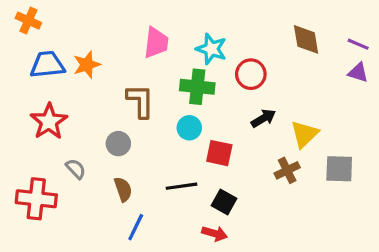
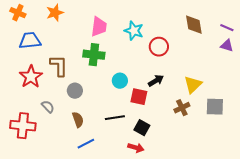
orange star: (87, 65) -> (55, 13), moved
green cross: (197, 87) -> (94, 55), moved
brown L-shape: (140, 101) -> (59, 66), moved
black arrow: (263, 118) -> (156, 81), moved
blue line: (136, 227) -> (86, 144), turned 36

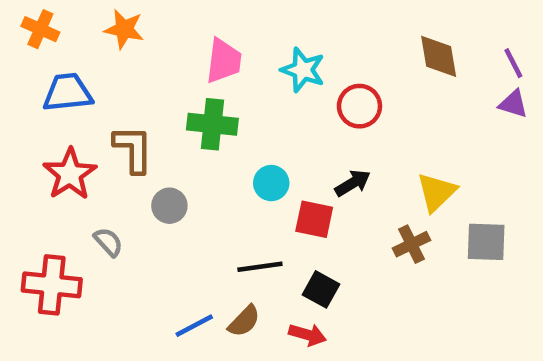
orange star: (55, 13) -> (124, 29), turned 30
purple line: (227, 28) -> (513, 63), turned 40
brown semicircle: (78, 120) -> (244, 321), moved, turned 63

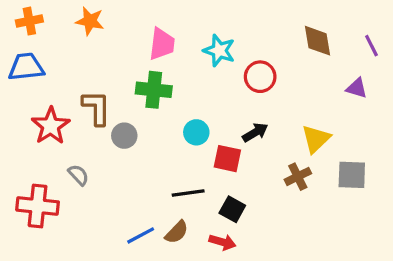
orange cross: (40, 29) -> (29, 21), turned -35
blue trapezoid: (68, 93) -> (26, 67), moved
purple triangle: (513, 104) -> (357, 88), moved
gray circle: (169, 206) -> (124, 136), moved

